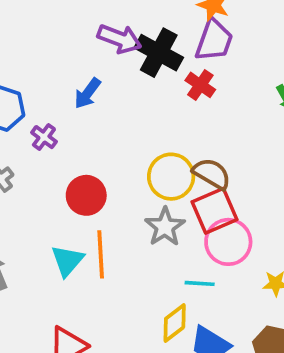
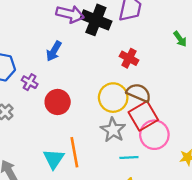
red cross: (200, 85) -> (129, 58), moved
red circle: (86, 195) -> (58, 102), moved
cyan line: (200, 283) -> (129, 157), moved

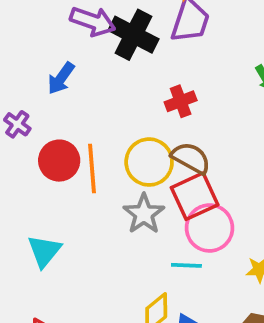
red cross: (129, 58) -> (181, 101), turned 36
orange line: (74, 152) -> (92, 169), moved
cyan line: (129, 157) -> (186, 265), moved

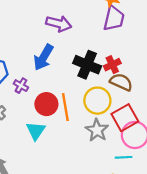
black cross: (133, 35) -> (87, 65), moved
blue arrow: (61, 78) -> (43, 57), size x1.4
brown semicircle: (191, 158) -> (121, 82), moved
cyan triangle: (44, 251) -> (36, 131), moved

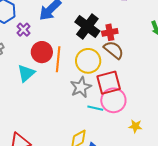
cyan line: (124, 157) -> (95, 108), moved

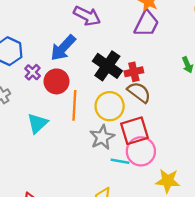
red circle: (42, 52) -> (56, 81), moved
yellow star: (135, 126) -> (168, 181), size x1.5

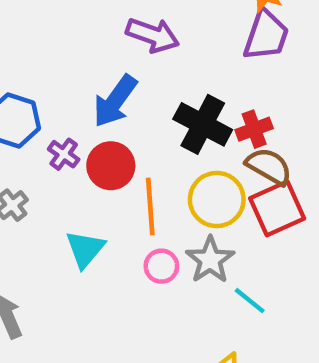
red square: (134, 131) -> (277, 208), moved
pink circle: (141, 151) -> (161, 266), moved, size x0.6
cyan line: (120, 161) -> (250, 301), turned 36

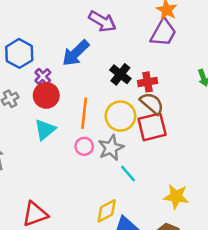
black cross: (203, 124) -> (120, 74), size x0.7
red circle: (111, 166) -> (46, 95), moved

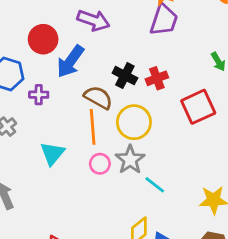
purple cross: (43, 76) -> (39, 95), turned -35
red circle: (46, 95) -> (43, 39), moved
brown semicircle: (152, 103) -> (98, 98), moved
red square: (152, 127) -> (198, 107), moved

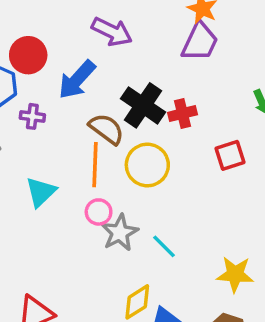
red circle: (43, 39) -> (28, 55), moved
black cross: (125, 76) -> (143, 105), size x1.4
red square: (198, 107) -> (230, 155), size x0.7
gray star: (130, 160) -> (120, 233), moved

